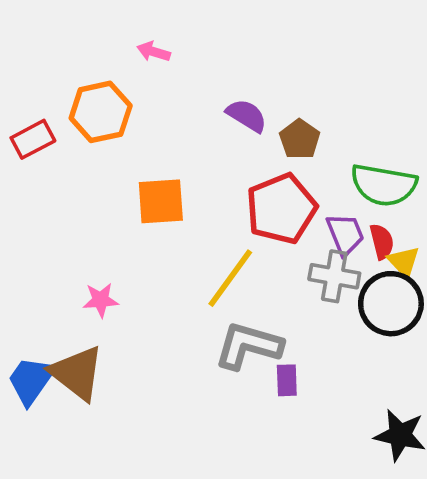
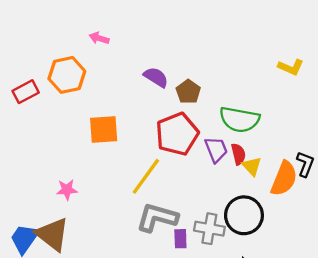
gray cross: (334, 276) -> (209, 229), moved
black circle: (391, 304) -> (244, 215), moved

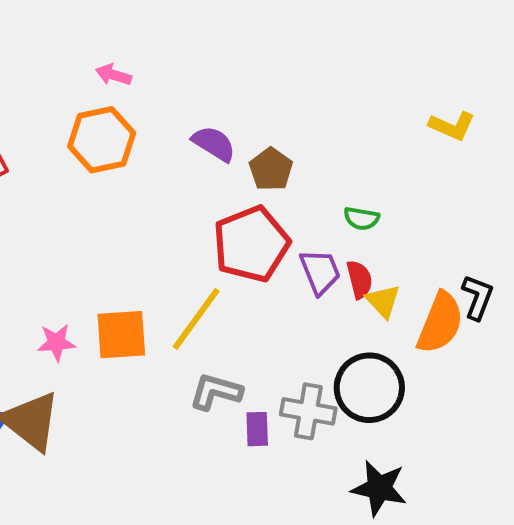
orange hexagon: (67, 75) -> (102, 140), moved
green semicircle: (240, 120) -> (361, 218), size x0.5
orange square: (104, 130) -> (121, 335), moved
gray L-shape: (157, 218) -> (216, 392), size x0.7

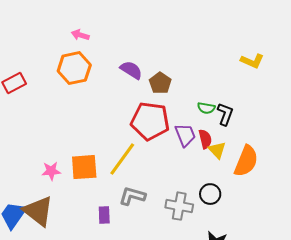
red pentagon: (251, 244) -> (150, 121), turned 30
black L-shape: (478, 297) -> (225, 114), moved
black circle: (369, 388) -> (210, 194), size x0.6
purple rectangle: (257, 429) -> (104, 215), moved

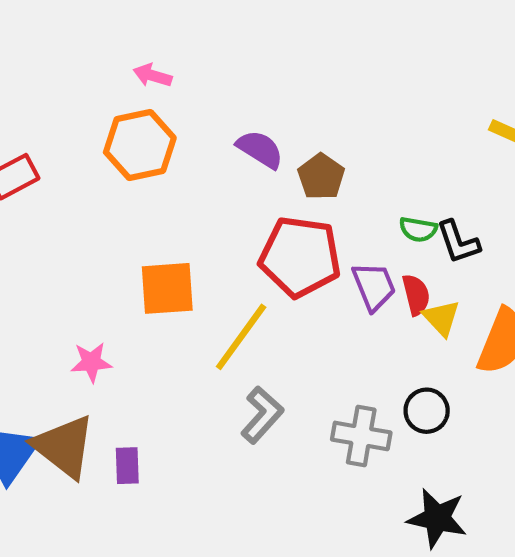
black L-shape: (225, 114) -> (458, 242), turned 140
orange square: (84, 167) -> (167, 288), moved
gray L-shape: (132, 196) -> (262, 415), turned 116
purple rectangle: (104, 215) -> (127, 466), moved

